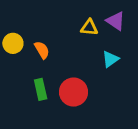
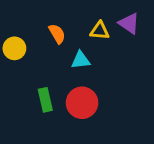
orange semicircle: (42, 50) -> (57, 34), moved
cyan triangle: (110, 59) -> (81, 60), moved, turned 30

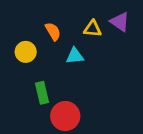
yellow circle: (14, 48) -> (26, 52), moved
red circle: (82, 103) -> (65, 116), moved

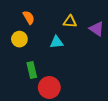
purple triangle: (120, 22) -> (97, 29), moved
orange semicircle: (53, 31) -> (29, 17), moved

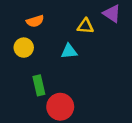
orange semicircle: (29, 17) -> (35, 21), turned 104
purple triangle: (97, 29) -> (112, 14), moved

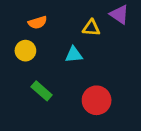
green rectangle: (39, 85) -> (42, 91), turned -36
red circle: (60, 107) -> (97, 100), moved

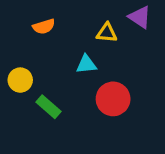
yellow circle: (25, 51) -> (20, 80), moved
red circle: (97, 100) -> (113, 99), moved

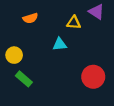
red circle: (113, 99) -> (93, 77), moved
green rectangle: (49, 107) -> (24, 79), moved

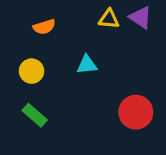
yellow triangle: (74, 23) -> (109, 19), moved
yellow circle: (14, 55) -> (32, 71), moved

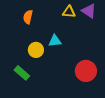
orange semicircle: (44, 27) -> (28, 17), turned 120
yellow circle: (32, 71) -> (36, 50), moved

